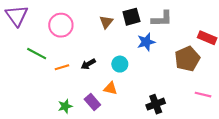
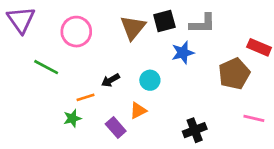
brown triangle: (106, 22) -> (133, 28), size x1.5
orange line: (62, 67) -> (85, 97), moved
orange triangle: (110, 88) -> (138, 110), turned -40
green star: (65, 106) -> (72, 118), moved

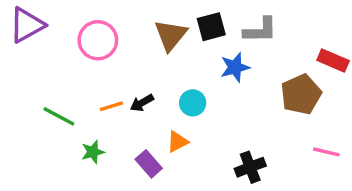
purple triangle: (21, 20) -> (27, 25), turned 36
green line: (46, 67) -> (59, 116), moved
orange line: (85, 97) -> (111, 106), moved

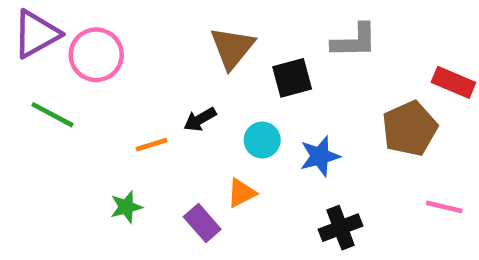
black square: (211, 27) -> (292, 78), moved
pink circle: (98, 40) -> (96, 55), moved
blue star: (235, 67) -> (320, 156), moved
black arrow: (142, 103) -> (200, 119), moved
green line: (59, 116) -> (52, 115), moved

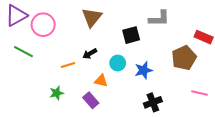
brown triangle: (232, 48) -> (92, 17), moved
orange triangle: (241, 193) -> (101, 81), moved, turned 40

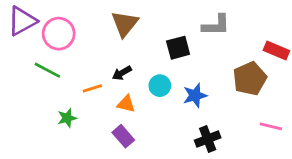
green line: (23, 52) -> (47, 70), moved
orange triangle: (101, 81) -> (126, 104), moved
green star: (57, 93) -> (67, 118), moved

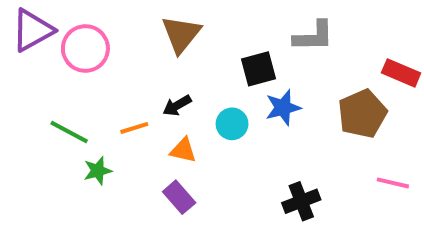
green line: (47, 70) -> (69, 132), moved
blue star: (195, 95) -> (283, 108), moved

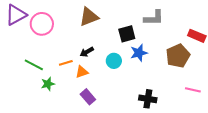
brown triangle: (181, 34) -> (89, 17), turned 30
orange triangle: (183, 150) -> (82, 72), moved, turned -32
black cross: (301, 201) -> (148, 99), turned 30

